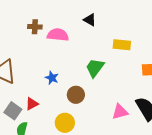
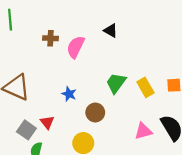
pink semicircle: (58, 35) -> (76, 47), turned -70
yellow rectangle: (122, 45) -> (145, 87), moved, turned 54
red triangle: (32, 104) -> (47, 122), turned -40

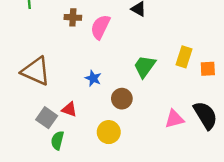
yellow rectangle: (145, 87) -> (184, 57), moved, turned 48
red triangle: (47, 122) -> (69, 109), turned -32

